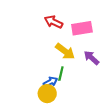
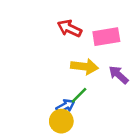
yellow arrow: (65, 51) -> (84, 67), turned -30
green line: (61, 74) -> (79, 95), turned 32

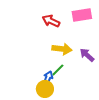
pink rectangle: (106, 37) -> (82, 15), moved
blue arrow: (65, 106) -> (48, 78), turned -40

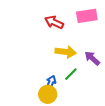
green line: (58, 70) -> (71, 74), moved

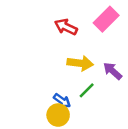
pink rectangle: (87, 16) -> (106, 19), turned -36
blue arrow: (51, 83) -> (62, 101), turned 104

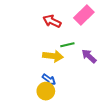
yellow arrow: (80, 63) -> (53, 56), moved
green line: (87, 90) -> (67, 45), moved, turned 32

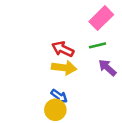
red arrow: (52, 21) -> (63, 49), moved
green line: (67, 45) -> (97, 45), moved

